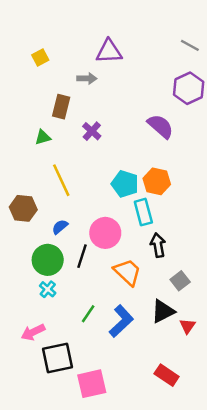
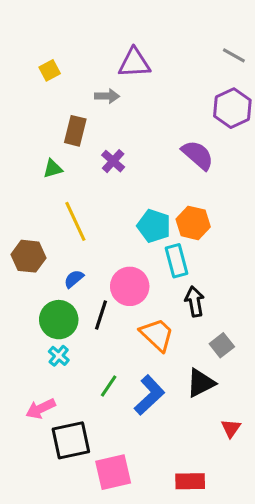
red triangle: (187, 326) -> (231, 428), moved
red rectangle: (167, 375) -> (190, 481), moved, turned -35

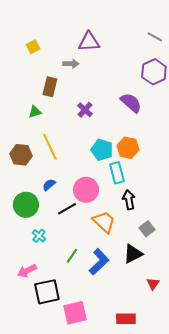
purple cross: (113, 161) -> (85, 110), moved
brown hexagon: (29, 256) -> (21, 155), moved
black line: (101, 315) -> (67, 209), turned 42
green circle: (59, 320) -> (26, 205), moved

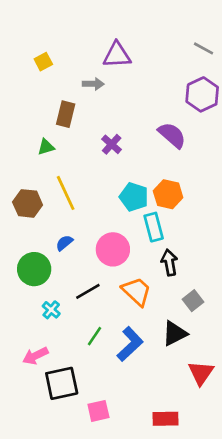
black line: (67, 209) -> (88, 291), moved
red triangle: (153, 284) -> (201, 373), size x1.5
pink square: (75, 313) -> (98, 411), size x0.7

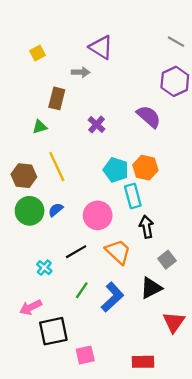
purple triangle: (117, 55) -> (101, 47), turned 35
green circle: (34, 269) -> (30, 211), moved

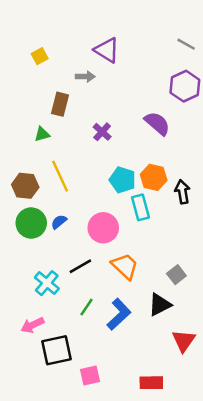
black arrow: (146, 227) -> (182, 192), moved
cyan cross: (44, 268) -> (47, 283), size x1.5

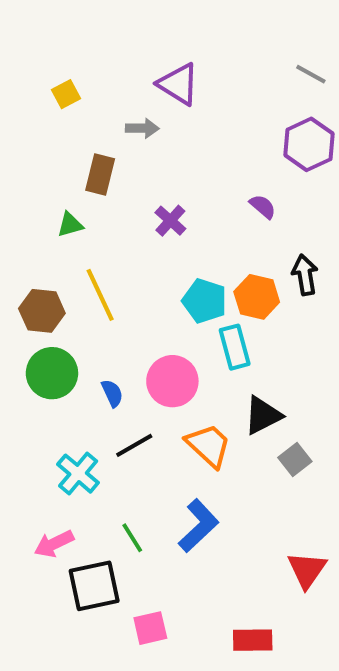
purple semicircle: (157, 123) -> (263, 207), size x0.6
black arrow: (182, 192) -> (305, 275), moved
blue semicircle: (59, 222) -> (112, 393), moved, turned 105
black triangle: (160, 305) -> (263, 415), moved
green line: (86, 307) -> (132, 538), moved, turned -66

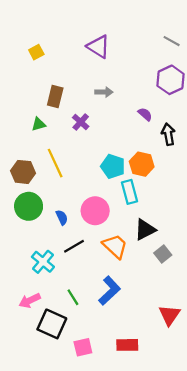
gray arrow: (142, 128) -> (104, 92), moved
purple cross: (170, 221) -> (81, 122), moved
black arrow: (305, 275) -> (168, 134), moved
black square: (94, 586) -> (52, 324), turned 36
red rectangle: (253, 640) -> (127, 345), moved

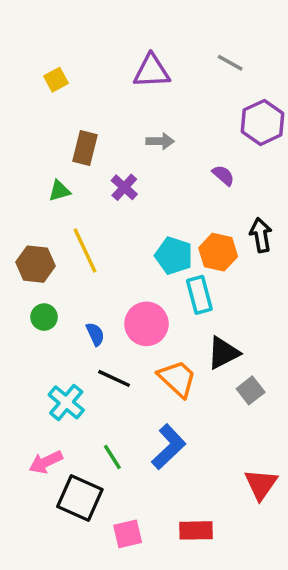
gray line: (172, 41) -> (230, 63), moved
purple triangle: (98, 47) -> (152, 71), turned -35
black arrow: (168, 134) -> (261, 235), moved
green circle: (29, 206) -> (44, 317), size x0.6
black line: (74, 246) -> (114, 378), turned 55

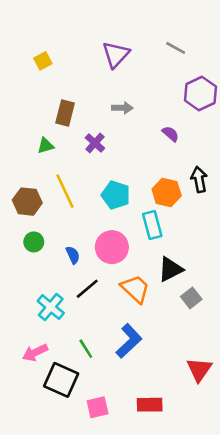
purple triangle: (152, 71) -> (116, 54), turned -44
cyan pentagon: (174, 256) -> (116, 195), moved
black line: (114, 378) -> (87, 289), turned -65

